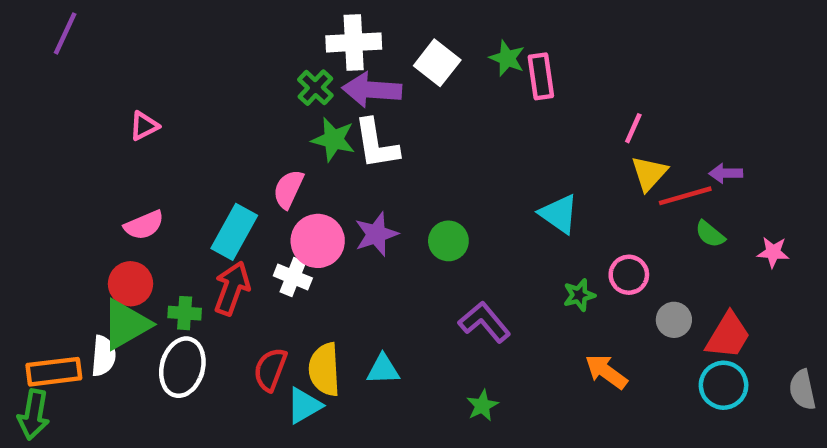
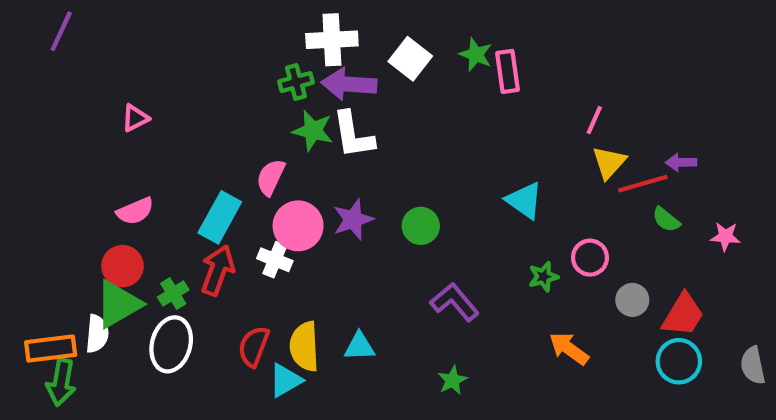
green cross: (315, 88) -> (296, 82), turned 32
green cross: (185, 313) -> (173, 294), turned -36
green arrow: (34, 415) -> (61, 382), moved

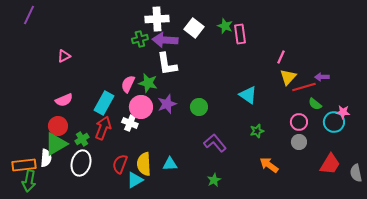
green star: (313, 131) -> (148, 83), moved
pink circle: (590, 258) -> (299, 122), moved
red trapezoid: (683, 315) -> (330, 164), moved
cyan circle: (679, 361) -> (334, 122), moved

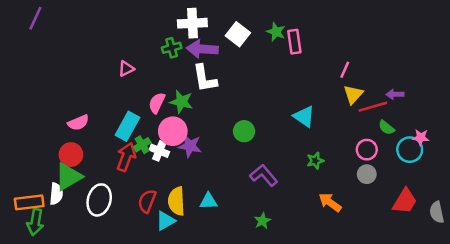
pink triangle: (64, 56) -> (126, 69), moved
purple star: (167, 104) -> (190, 146), moved, turned 30
green cross: (82, 139) -> (142, 145), moved

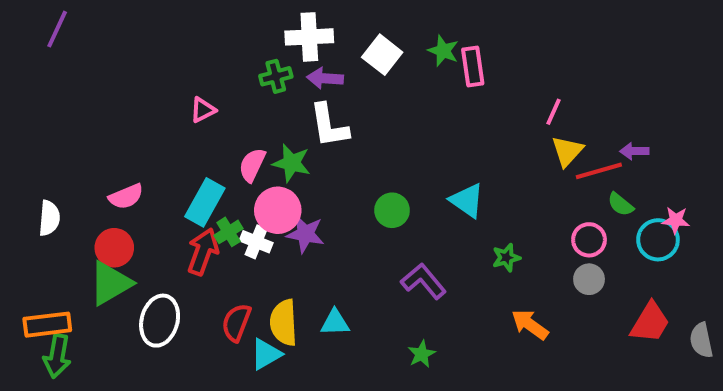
purple arrow: (202, 49) -> (325, 78), size x0.7
cyan triangle: (304, 116) -> (467, 200), moved
white semicircle: (56, 194) -> (49, 218), moved

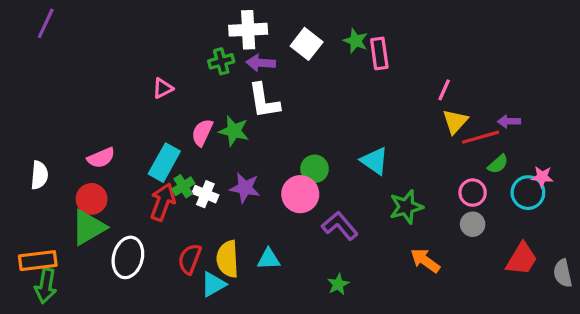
green semicircle: (621, 204) -> (498, 164), turned -80
pink circle: (278, 210) -> (300, 194), moved
green star: (506, 258) -> (406, 207), size x1.5

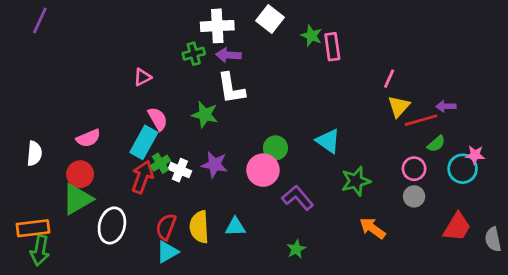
white square: (307, 44) -> (270, 19), moved
pink semicircle: (202, 132) -> (158, 119), moved, turned 125
cyan triangle: (213, 284) -> (167, 252), moved

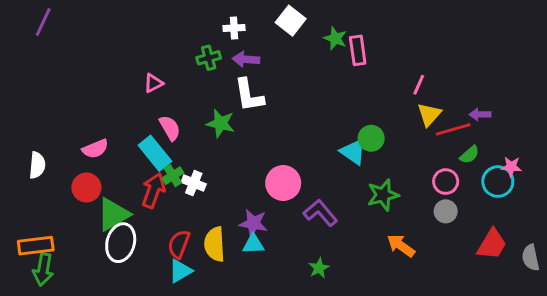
white cross: (217, 26) -> (234, 28), size x0.6
cyan rectangle: (144, 142) -> (155, 153), turned -68
green circle: (275, 148) -> (371, 138), moved
purple star: (214, 165) -> (253, 223), moved
green triangle: (77, 199) -> (113, 214), moved

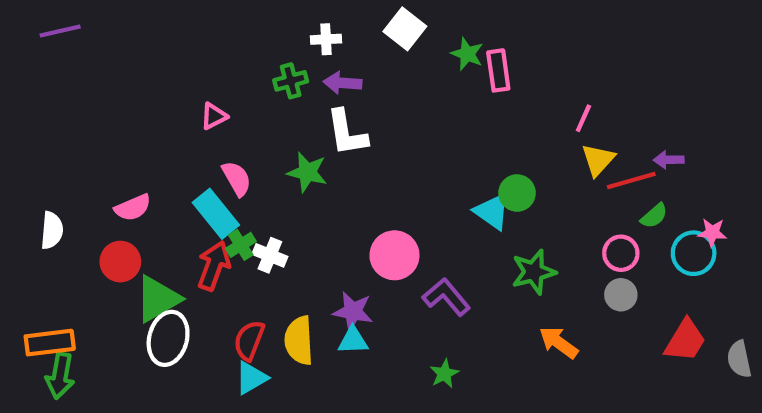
purple line: (43, 22) -> (60, 31), turned 52

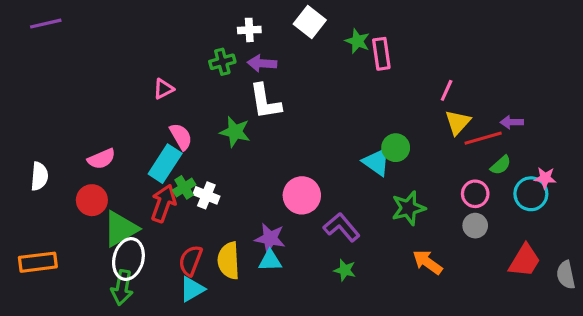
cyan rectangle: (216, 214) -> (165, 164), turned 72
green star: (444, 374) -> (345, 270), moved, turned -30
green arrow: (60, 376) -> (122, 288), moved

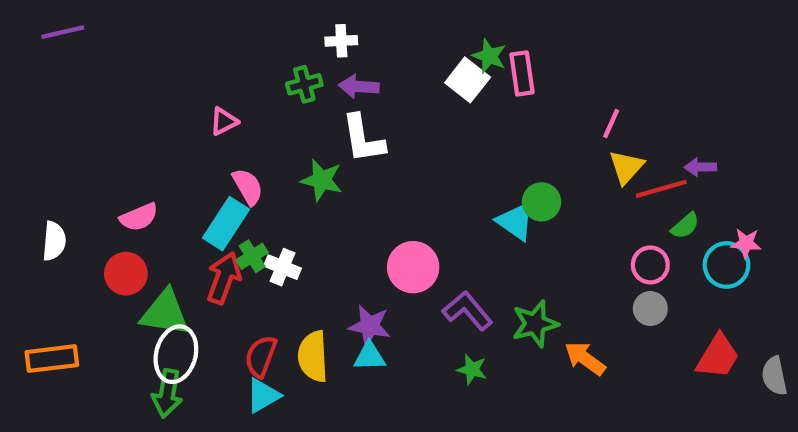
white square: (310, 22) -> (468, 80), moved
green star: (408, 208) -> (535, 324), moved
green triangle: (120, 229) -> (165, 313), turned 39

